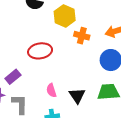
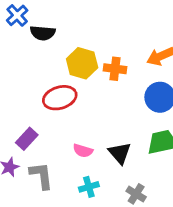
yellow hexagon: (65, 16) -> (82, 63), moved
pink semicircle: (51, 90) -> (83, 151), turned -48

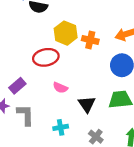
pink semicircle: (83, 151) -> (60, 88), moved

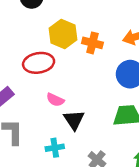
black triangle: (87, 104) -> (74, 120), moved

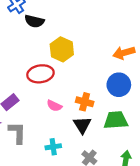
orange cross: (92, 43) -> (85, 102), moved
black triangle: (74, 120) -> (82, 125), moved

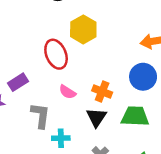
red ellipse: (40, 74) -> (56, 54), turned 70
gray L-shape: (17, 133) -> (40, 116), moved

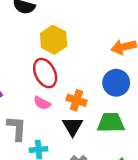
red ellipse: (56, 54) -> (45, 73), moved

